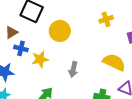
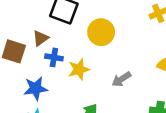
gray arrow: (73, 69) -> (121, 79), turned 49

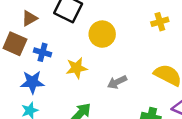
brown triangle: (41, 38) -> (30, 18), moved
blue cross: (54, 57) -> (42, 52), moved

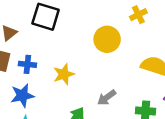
yellow circle: (102, 34) -> (107, 39), moved
gray arrow: (117, 82) -> (107, 98), moved

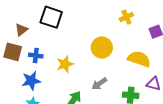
yellow circle: (107, 39) -> (102, 47), moved

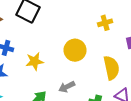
yellow semicircle: (139, 59) -> (111, 68), turned 50

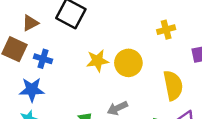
yellow star: (35, 61) -> (97, 61), moved

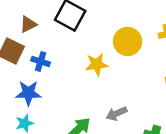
yellow circle: (128, 63) -> (128, 41), moved

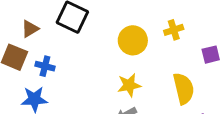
yellow star: (97, 64) -> (129, 85), moved

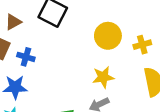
yellow cross: (174, 30) -> (142, 45), moved

